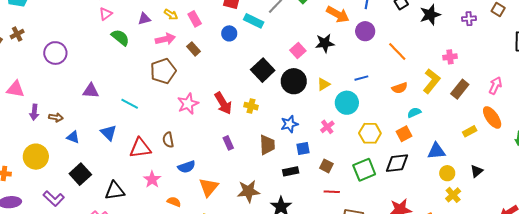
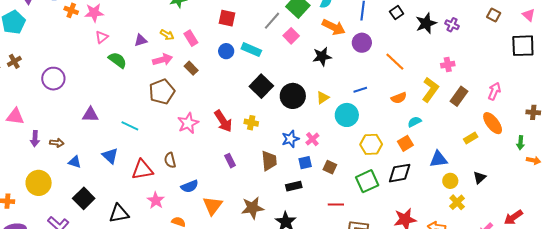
purple cross: (469, 19) -> (452, 25), moved, turned 32
cyan rectangle: (254, 21) -> (251, 50), moved
pink square: (298, 50) -> (291, 36), moved
pink cross: (327, 127) -> (312, 139), moved
brown square: (326, 166) -> (330, 167), moved

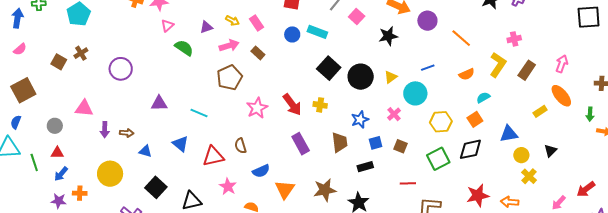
pink cross: (312, 139) -> (394, 114), moved
purple rectangle: (230, 161) -> (301, 144), size x1.5

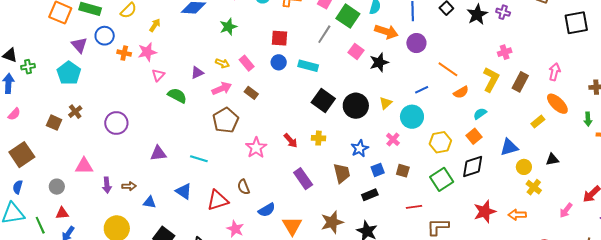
pink square: (357, 17) -> (356, 51), moved
blue circle: (292, 34) -> (279, 62), moved
orange line: (461, 38) -> (448, 69), moved
red arrow: (292, 105) -> (291, 141), size x0.7
black triangle: (550, 151) -> (552, 159), turned 40

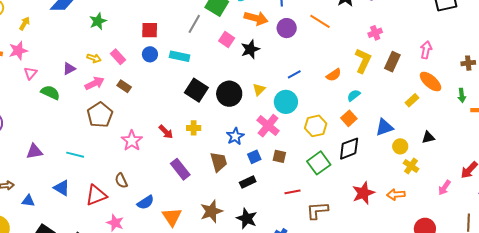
orange line: (448, 69) -> (320, 21), moved
pink cross: (393, 139) -> (268, 126), size x1.6

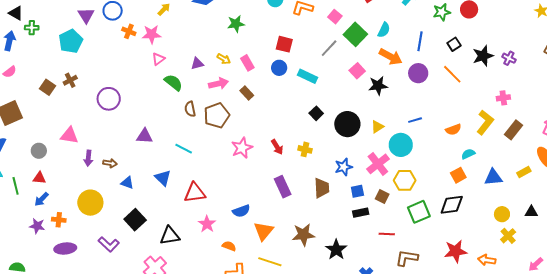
black square: (196, 90) -> (316, 113), size x0.6
yellow hexagon: (316, 126) -> (405, 180), moved
blue triangle: (384, 127) -> (493, 177), moved
brown semicircle: (121, 181) -> (190, 109), moved
black rectangle: (248, 182) -> (361, 213), moved

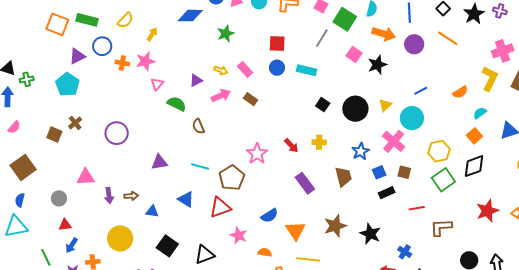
purple triangle: (86, 15) -> (77, 56), turned 48
pink cross: (503, 98) -> (503, 51), size x1.5
brown pentagon: (217, 115) -> (232, 178), moved
yellow hexagon: (405, 180) -> (439, 151), moved
green line: (16, 186) -> (46, 257), moved

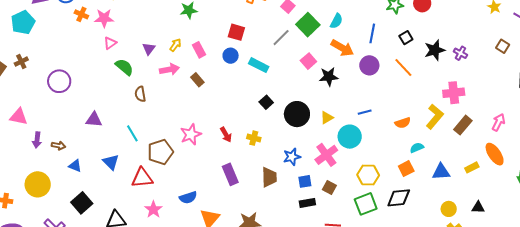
yellow arrow: (221, 70) -> (175, 45), turned -88
purple triangle: (196, 80) -> (149, 49), turned -40
cyan line: (200, 166) -> (132, 133), turned 30

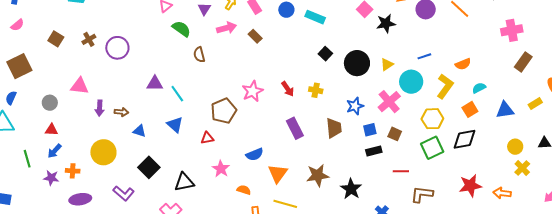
brown cross: (21, 62) -> (89, 39), moved
yellow L-shape: (435, 117) -> (445, 86), moved
cyan line: (132, 133) -> (177, 94), moved
red triangle: (142, 178) -> (207, 138), size x0.6

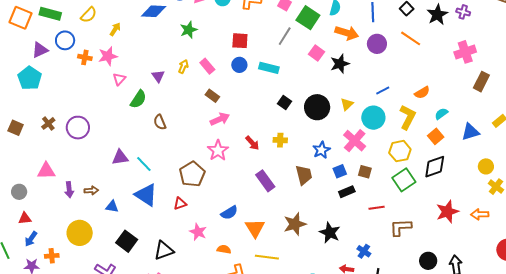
pink arrow: (226, 28) -> (220, 119), moved
green semicircle: (181, 29) -> (138, 99), turned 96
blue triangle: (175, 125) -> (146, 195), size x1.4

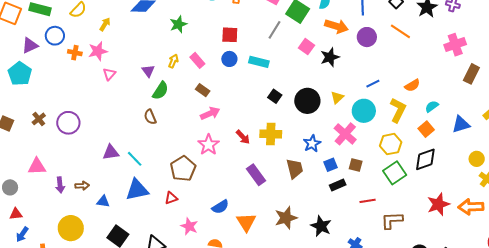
green semicircle: (138, 99) -> (160, 91), moved
yellow cross: (280, 140) -> (271, 134), size x1.5
blue triangle: (146, 195) -> (137, 190), turned -45
orange arrow: (480, 214) -> (471, 207), size x1.4

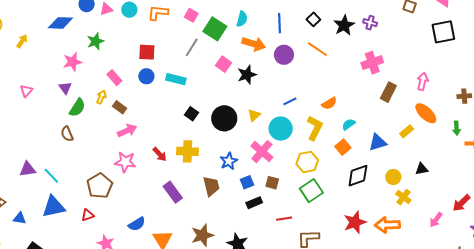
pink star: (98, 51) -> (73, 62), moved
yellow arrow: (173, 61) -> (101, 97), moved
pink star: (209, 145) -> (125, 162), turned -30
black diamond: (425, 159) -> (358, 176), moved

